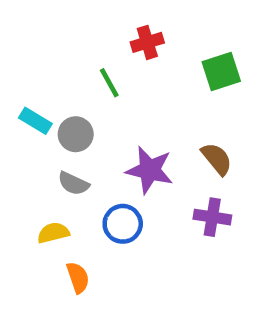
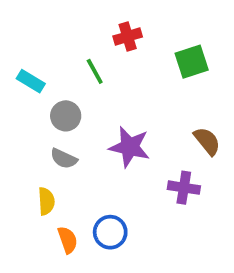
cyan rectangle: (35, 121) -> (31, 81), moved
brown semicircle: (217, 159) -> (207, 141), moved
blue circle: (123, 224) -> (110, 232), moved
yellow semicircle: (53, 233) -> (46, 201), turned 100

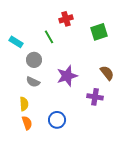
purple star: (130, 147) -> (67, 76), turned -30
orange semicircle: (68, 240) -> (27, 123), moved

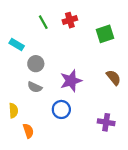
green line: (49, 37) -> (43, 22), moved
purple cross: (95, 97) -> (106, 122), moved
yellow semicircle: (24, 104) -> (13, 111), moved
blue circle: (57, 120) -> (61, 109), moved

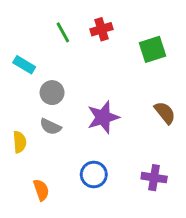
blue circle: (61, 109) -> (94, 175), moved
yellow semicircle: (13, 111) -> (20, 142), moved

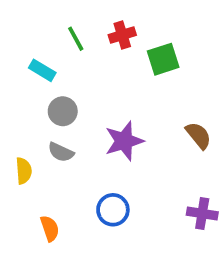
green square: (153, 49) -> (163, 59), moved
cyan rectangle: (24, 65) -> (42, 70), moved
purple cross: (154, 178) -> (202, 214), moved

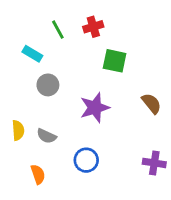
green square: (163, 59) -> (115, 61), moved, turned 30
gray semicircle: (61, 152) -> (46, 136), moved

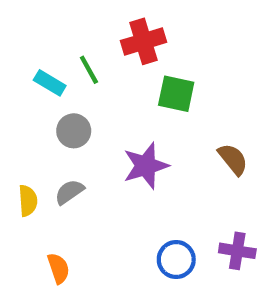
red cross: (93, 27) -> (143, 41), size x1.4
green line: (58, 30) -> (89, 70), moved
gray semicircle: (46, 136) -> (69, 192), moved, turned 120
blue circle: (86, 160) -> (176, 260), moved

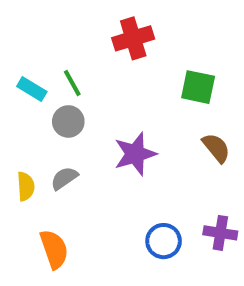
green line: (89, 70) -> (72, 83), moved
cyan rectangle: (50, 83) -> (32, 89), moved
green square: (176, 94) -> (198, 87), moved
orange semicircle: (58, 268) -> (54, 249), size x1.4

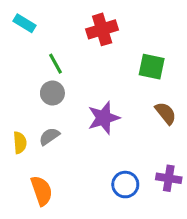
cyan rectangle: (32, 89) -> (24, 23), moved

